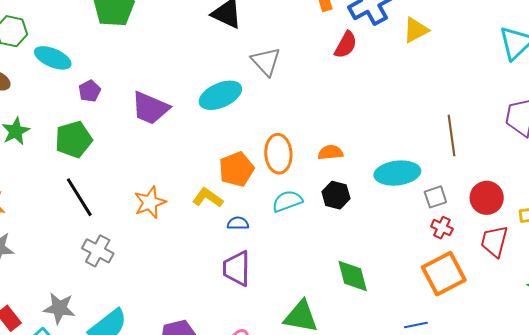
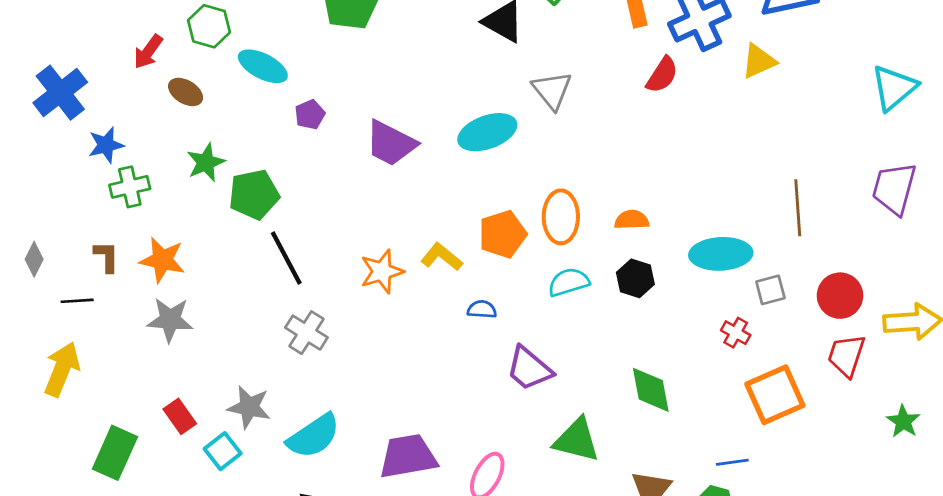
green pentagon: (74, 139) -> (254, 194), moved
yellow L-shape: (208, 198) -> (442, 257), moved
blue semicircle: (238, 223) -> (482, 309), moved
red cross: (442, 228) -> (736, 333), moved
purple trapezoid: (237, 269) -> (529, 369), moved, turned -54

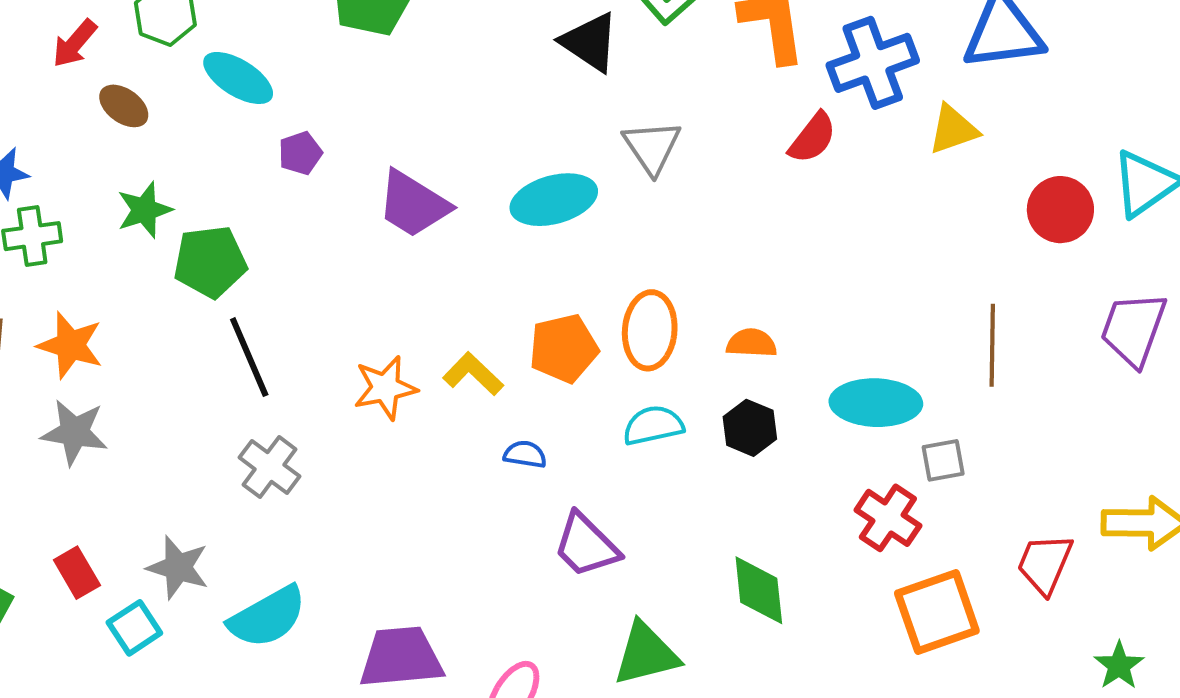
red circle: (840, 296) -> (1060, 210), moved
red cross: (736, 333) -> (888, 518), size x1.5
green triangle: (577, 440) -> (646, 654), turned -33

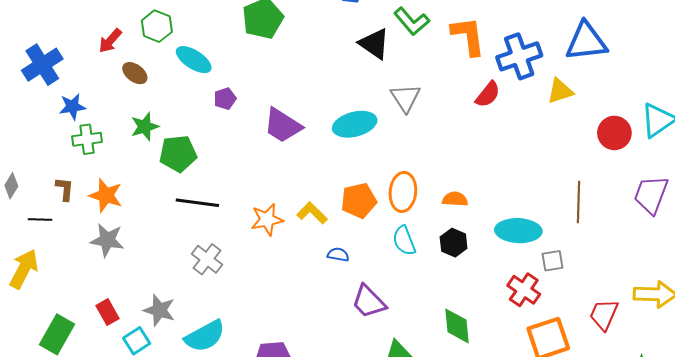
black line: (249, 357) -> (197, 203), turned -60
cyan semicircle: (653, 425) -> (404, 241), turned -100

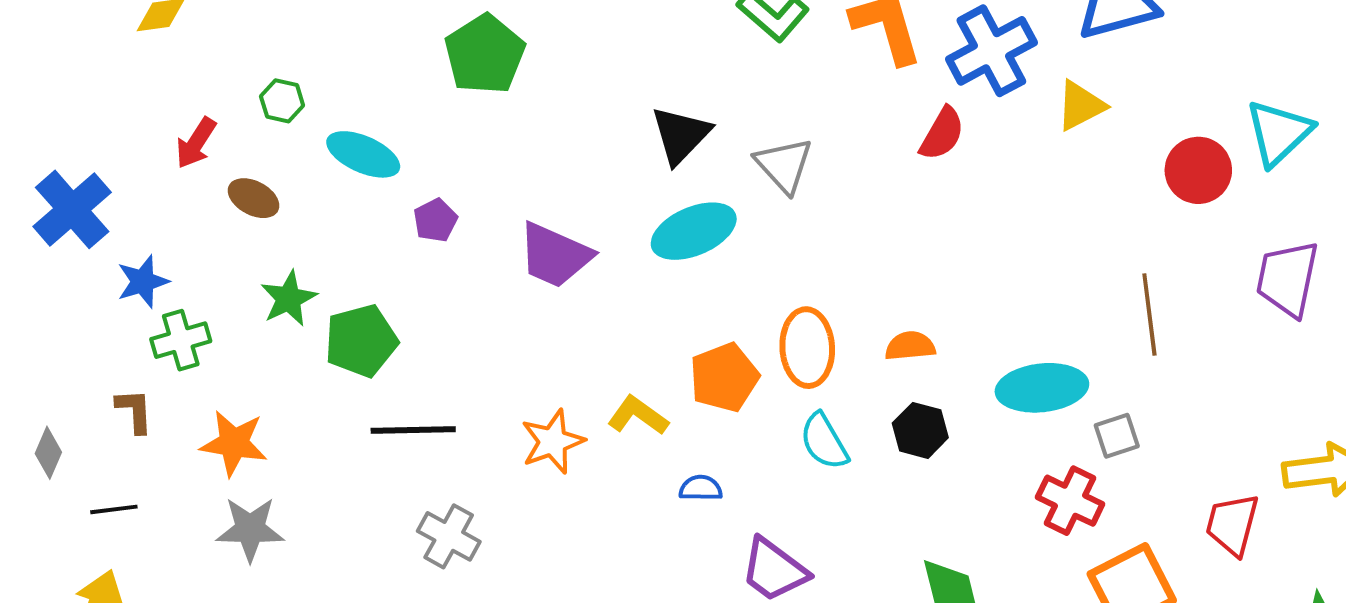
green hexagon: (157, 26) -> (282, 101), size x0.7
black triangle: (374, 44) -> (681, 135), moved, turned 48
brown L-shape: (65, 189) -> (134, 411), moved

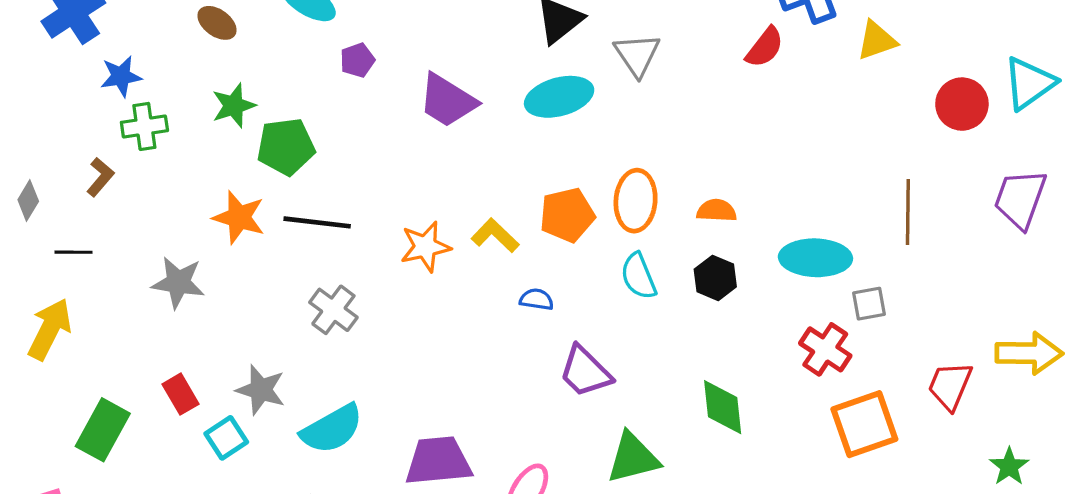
brown L-shape: (134, 411) -> (100, 177), turned 36
orange star: (234, 443) -> (239, 217), moved

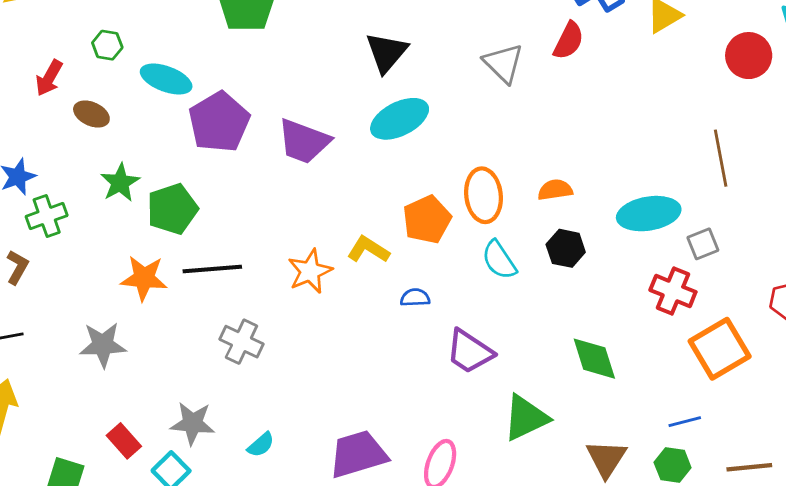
gray triangle: (637, 55) -> (503, 63), moved
purple pentagon: (357, 60) -> (219, 122), size x2.0
cyan semicircle: (332, 429) -> (261, 445), size x0.5

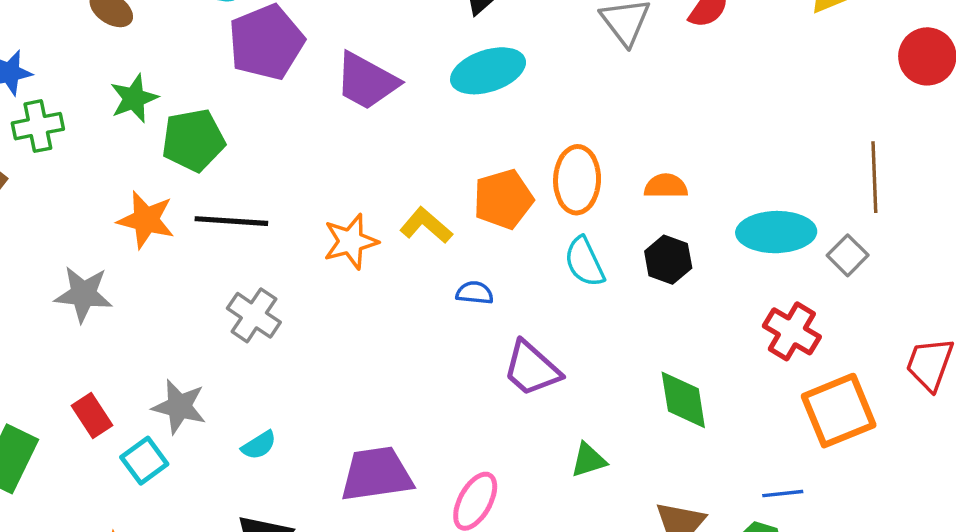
gray square: (703, 244) -> (848, 255), moved, turned -32
green triangle: (526, 418) -> (588, 460), size x0.6

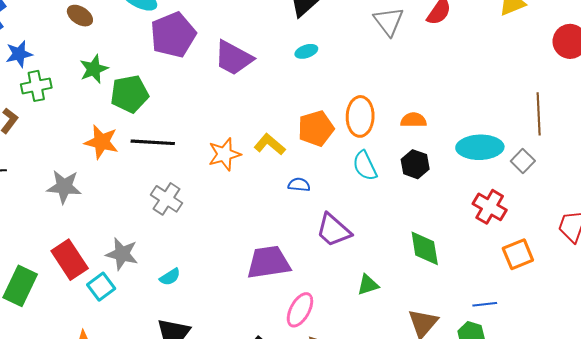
cyan ellipse: (488, 71) -> (306, 51), size x0.5
orange square: (839, 411) -> (518, 254), size x0.7
red rectangle: (92, 416) -> (70, 260), size x1.5
purple trapezoid: (376, 474) -> (269, 262), moved

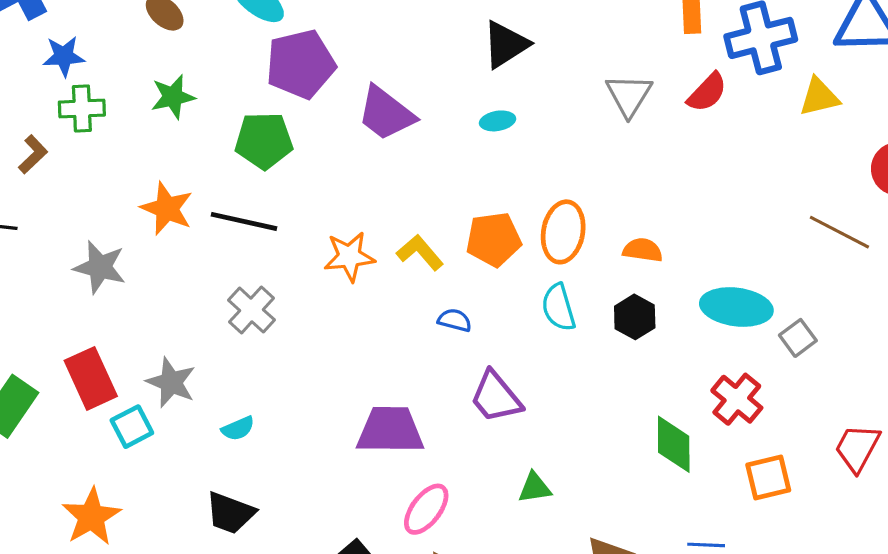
green pentagon: (130, 94) -> (264, 141), moved
brown line: (539, 114) -> (839, 232), moved, turned -69
green diamond: (425, 248) -> (674, 444), moved

